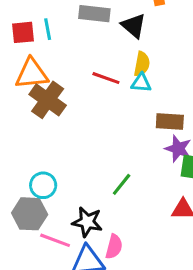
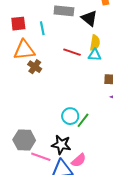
cyan line: (48, 29) -> (42, 28), moved
brown cross: (48, 100) -> (35, 67), size x0.6
cyan circle: (43, 185) -> (70, 116), moved
pink semicircle: (114, 247) -> (79, 160), turned 35

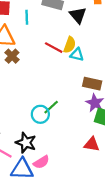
yellow semicircle: (95, 43) -> (70, 45), moved
green line: (83, 120) -> (51, 107), moved

